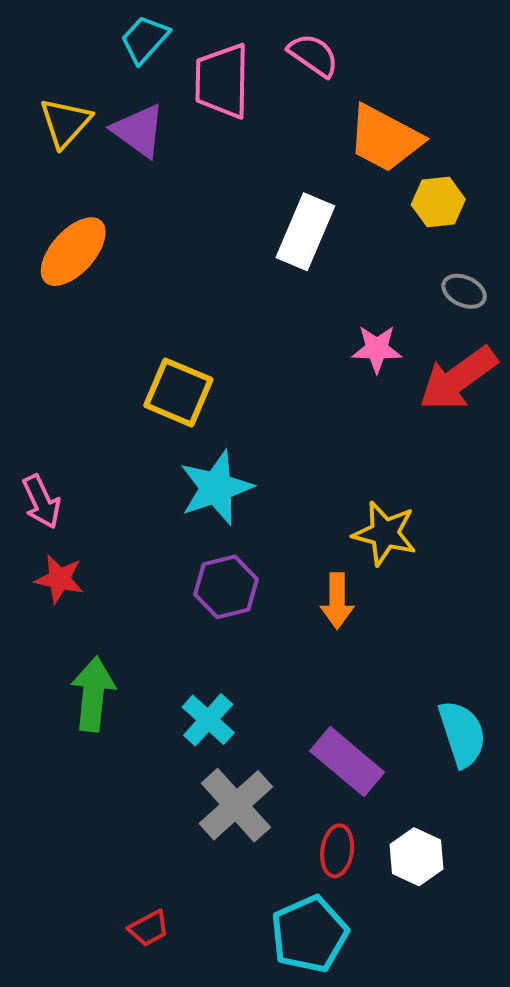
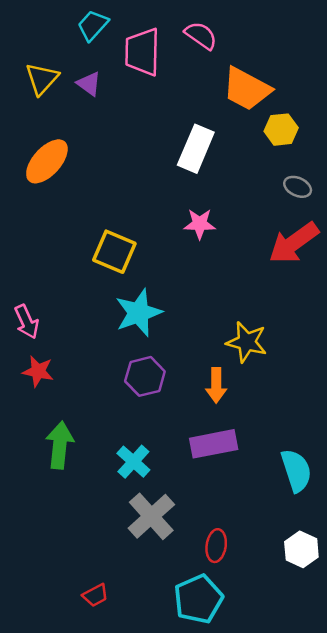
purple triangle: (139, 131) -> (89, 84), size x0.7
pink star: (377, 349) -> (200, 224), moved
purple rectangle: (347, 762) -> (214, 444), moved, turned -51
white hexagon: (416, 857) -> (301, 549), moved

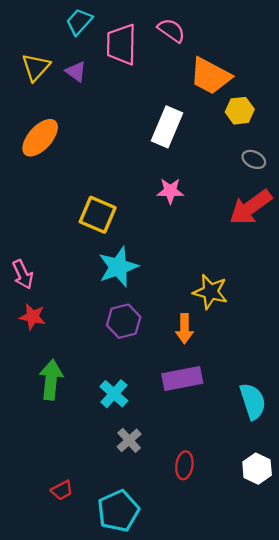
gray cross: (151, 516) -> (129, 440), size x0.6
red trapezoid: (95, 595) -> (62, 490), moved
cyan pentagon: (198, 599) -> (118, 511), moved

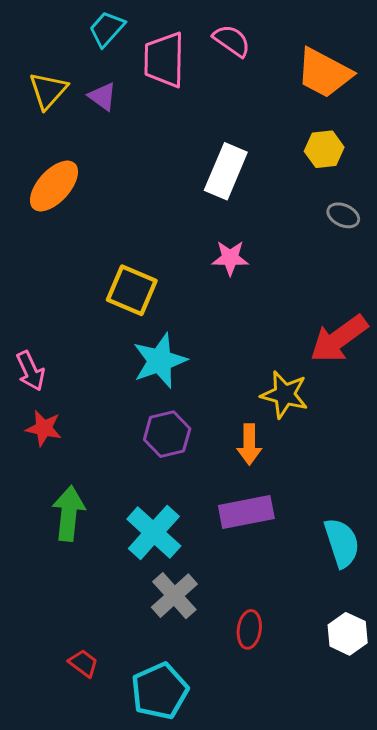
orange trapezoid: (210, 76) -> (324, 73), moved
red arrow: (251, 207) -> (339, 339), moved
cyan cross: (114, 394) -> (154, 533), size x1.4
gray cross: (129, 440) -> (174, 596), size x1.4
red trapezoid: (62, 490) -> (83, 663), turned -115

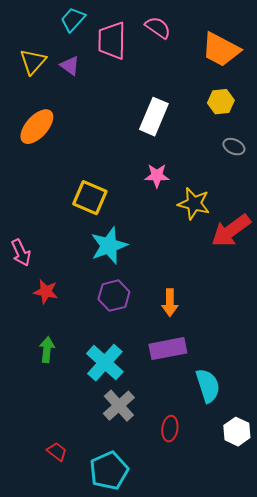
yellow star: (285, 394) -> (194, 204), moved
red star: (44, 428) -> (46, 292), moved
green arrow: (69, 513) -> (47, 350), size x0.7
cyan semicircle: (342, 543) -> (208, 386), moved

